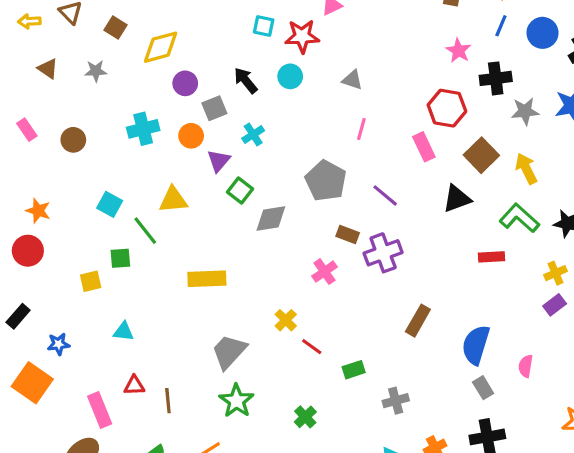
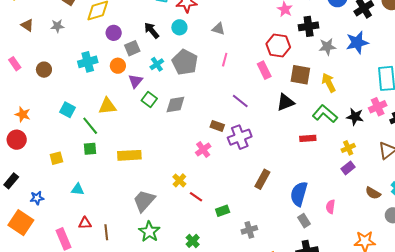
brown square: (481, 155) -> (300, 75), turned -35
gray pentagon: (326, 181) -> (185, 62), moved
gray diamond: (271, 219) -> (175, 105), moved
green square: (120, 258) -> (90, 149), moved

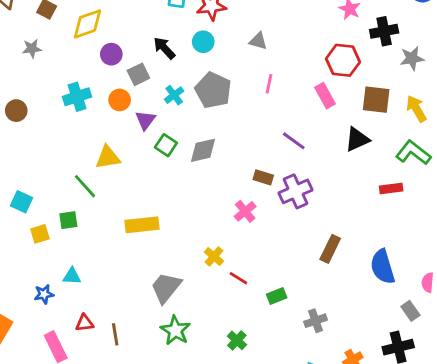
cyan square: (68, 110) -> (22, 202), moved
green square: (90, 149) -> (68, 220), moved
blue semicircle: (299, 194) -> (383, 267), turned -30
blue star: (37, 198) -> (44, 294), moved
gray rectangle: (304, 221) -> (410, 311), moved

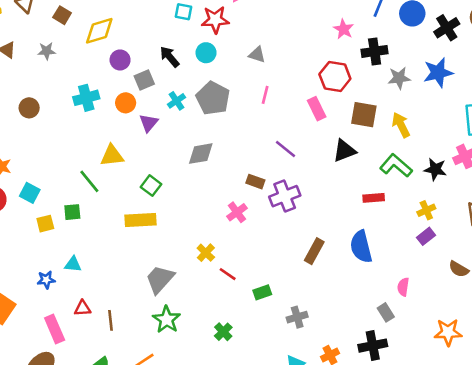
green square: (166, 145) -> (151, 186), moved
blue semicircle: (383, 267) -> (361, 247), moved

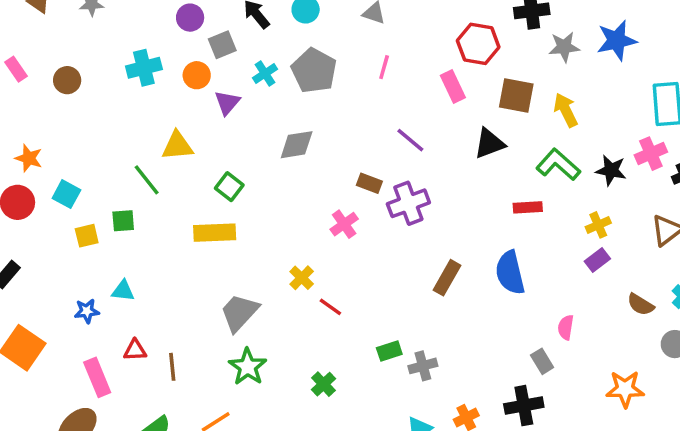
green rectangle: (262, 292) -> (389, 351), moved

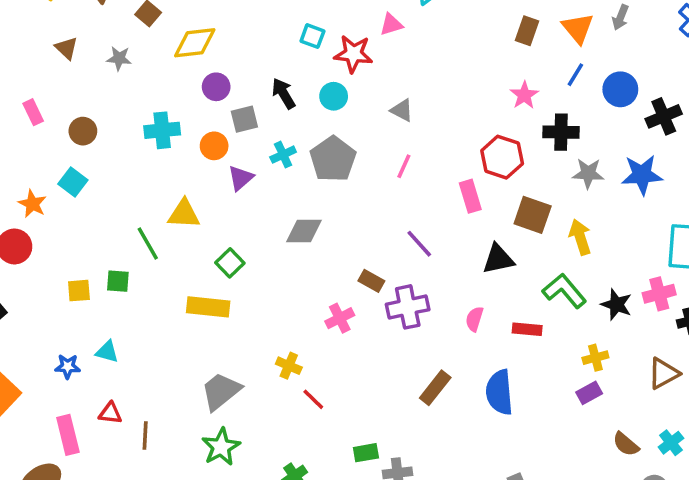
cyan square: (66, 194) -> (73, 182), moved
yellow cross: (302, 278) -> (289, 366), turned -30
pink semicircle: (566, 327) -> (474, 319), moved

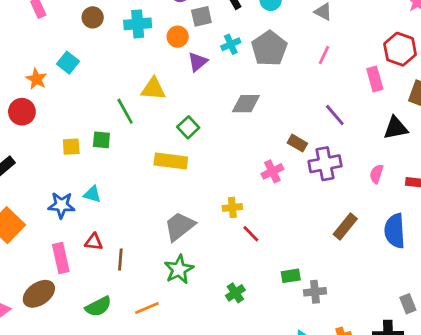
brown circle: (83, 131) -> (93, 17), moved
blue star: (68, 366) -> (61, 205), size x1.4
yellow cross: (289, 366) -> (232, 207), turned -30

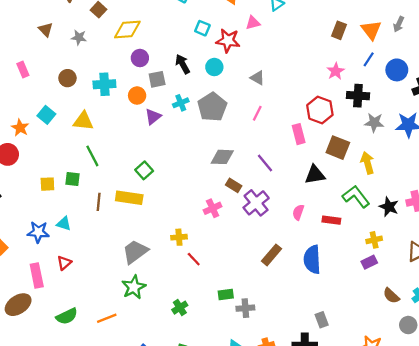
yellow triangle: (153, 89) -> (83, 121), moved
gray diamond: (246, 104) -> (222, 157), moved
purple cross: (325, 164) -> (256, 203), turned -30
red triangle: (94, 242) -> (64, 263), turned -49
brown line: (120, 260) -> (99, 202), moved

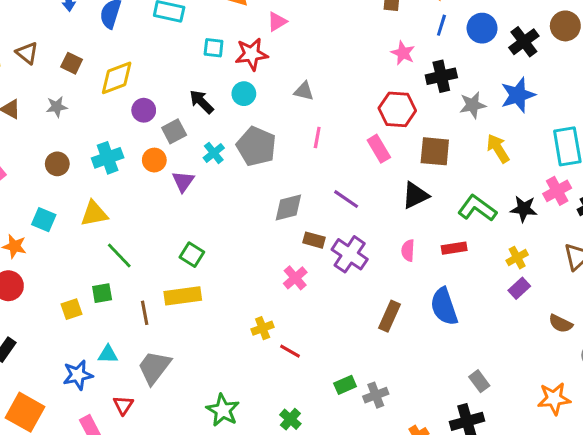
yellow arrow: (367, 163) -> (498, 148), moved
gray trapezoid: (135, 252) -> (154, 367), moved

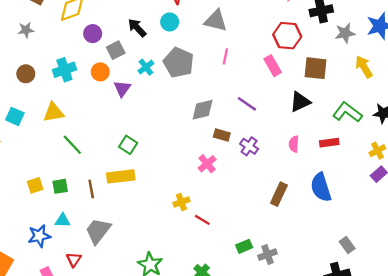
gray triangle: (304, 91) -> (216, 21), size x1.5
purple cross: (350, 254) -> (249, 146), size x0.7
green square: (102, 293) -> (60, 186), moved

